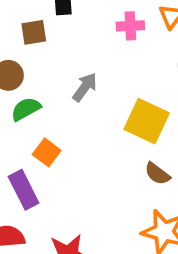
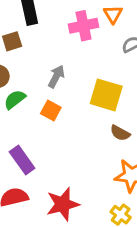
pink cross: (130, 26) -> (83, 26), size x1.4
orange square: (47, 152) -> (51, 111), moved

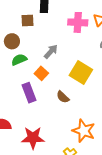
brown semicircle: (120, 133) -> (63, 97), moved
purple rectangle: (22, 160) -> (29, 93), moved

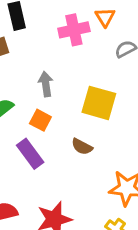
gray arrow: (51, 52) -> (46, 84), turned -35

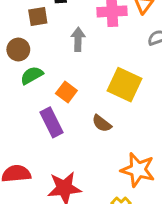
gray arrow: (46, 84) -> (78, 39), moved

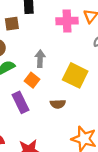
gray arrow: (78, 39) -> (40, 59), moved
brown semicircle: (102, 123) -> (58, 104), turned -40

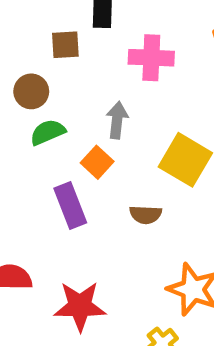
pink cross: (67, 21) -> (151, 58), moved

